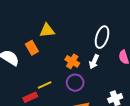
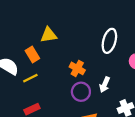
white arrow: (94, 62) -> (105, 85), moved
yellow line: (45, 85) -> (30, 78), moved

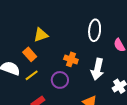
white arrow: (105, 85) -> (97, 69), size x1.5
purple circle: (81, 92) -> (60, 80), moved

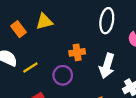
orange rectangle: (30, 54) -> (19, 29), moved
orange cross: (71, 59) -> (77, 52), turned -32

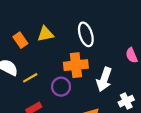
white ellipse: (107, 21) -> (86, 34), moved, turned -30
orange cross: (77, 52) -> (76, 65), size x1.5

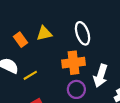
purple circle: (61, 87) -> (76, 89), moved

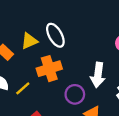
white ellipse: (83, 33) -> (55, 35), moved
orange cross: (74, 63) -> (49, 69), moved

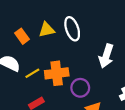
orange cross: (49, 69) -> (57, 73), moved
white arrow: (98, 75) -> (106, 56), moved

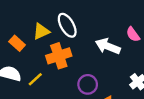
white arrow: (106, 56) -> (108, 46), turned 105
orange cross: (57, 73) -> (59, 56), moved

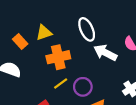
white ellipse: (67, 25) -> (87, 29), moved
yellow line: (35, 79) -> (61, 84), moved

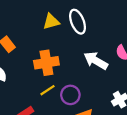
white ellipse: (87, 29) -> (78, 22), moved
yellow triangle: (44, 33) -> (51, 22), moved

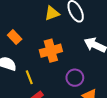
yellow line: (48, 90) -> (29, 77), moved, turned -72

